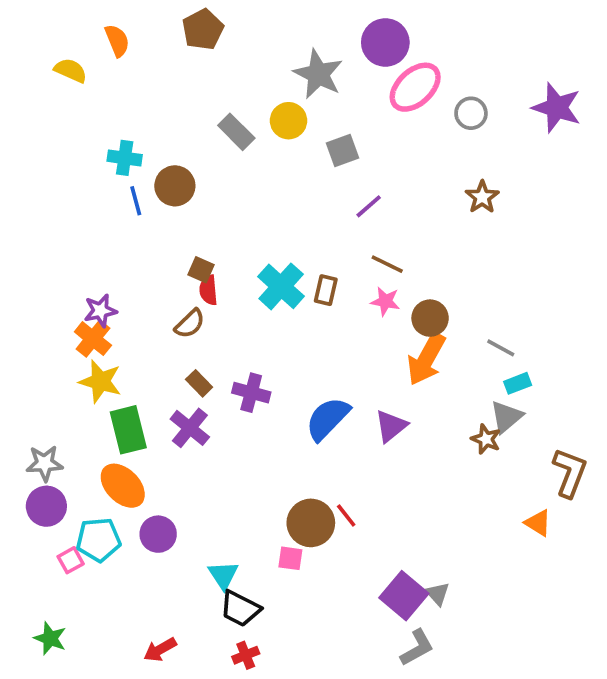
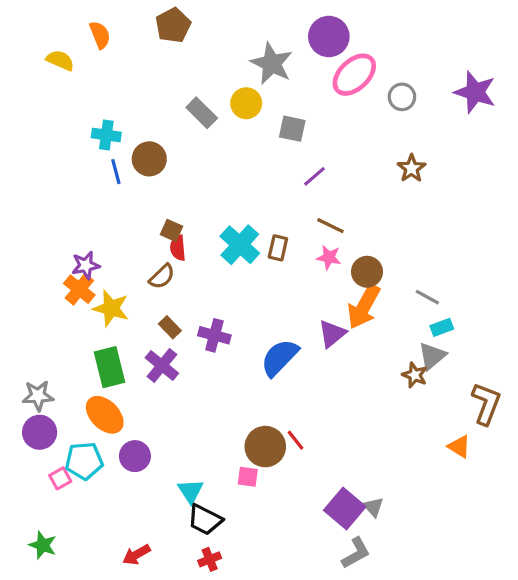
gray square: (342, 150) -> (292, 129), turned 32
yellow star: (100, 381) -> (111, 308), moved
purple triangle: (391, 426) -> (332, 334), moved

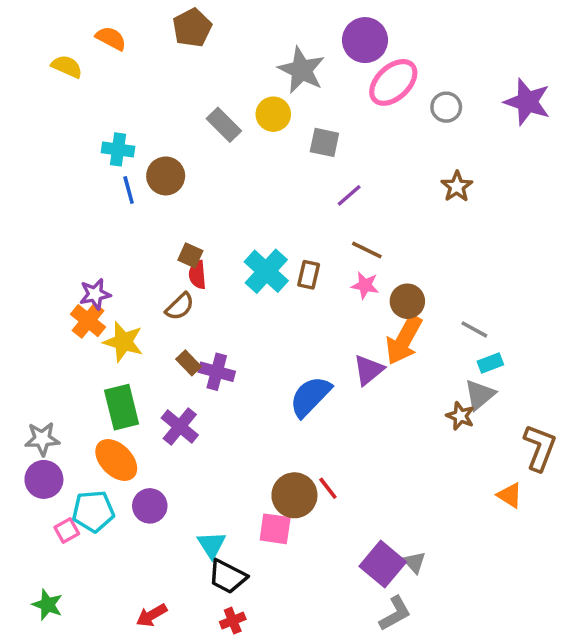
orange semicircle: (100, 35) -> (111, 38), turned -40
purple cross: (214, 335) -> (217, 372), moved
purple cross: (162, 366) -> (180, 426), moved
pink square: (248, 477) -> (275, 529), size x1.4

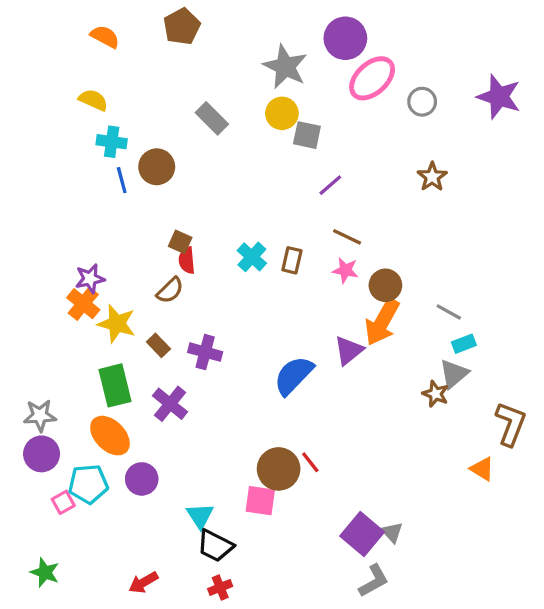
yellow semicircle: (67, 67) -> (93, 100), moved
yellow circle: (273, 114) -> (282, 113), moved
cyan cross: (266, 271) -> (252, 257), size x0.7
brown rectangle: (189, 363) -> (158, 345), moved

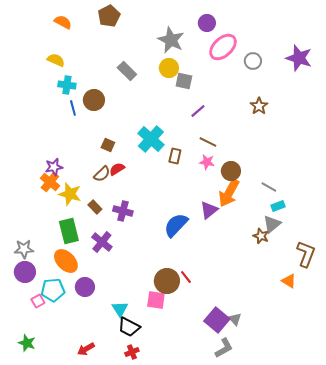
purple circle: (345, 38) -> (207, 23), size x0.7
cyan cross: (252, 257) -> (151, 139), moved, size x1.5
red semicircle: (187, 260) -> (117, 169), moved, turned 63

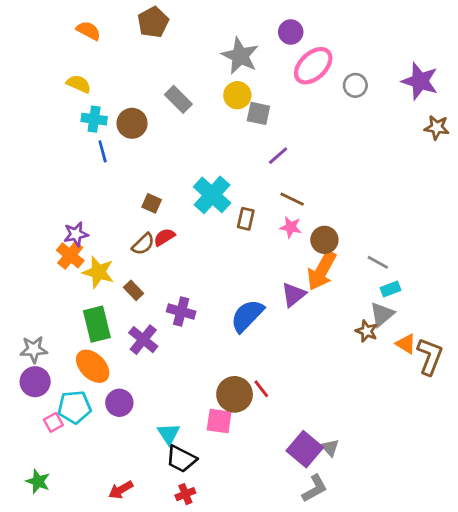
brown circle: (94, 100) -> (132, 123), moved
brown star: (259, 106) -> (437, 127), moved, turned -30
purple cross: (123, 211) -> (181, 311), moved
orange triangle: (289, 281) -> (406, 344), moved

